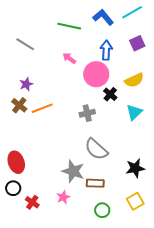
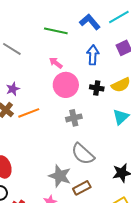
pink circle: (96, 74) -> (66, 85), moved
black cross: (110, 94) -> (97, 88), moved, turned -32
brown rectangle: (95, 183) -> (82, 188), turned -30

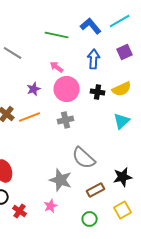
purple star: (13, 89) -> (34, 89), moved
gray cross: (74, 118) -> (66, 120), moved
brown rectangle: (82, 188) -> (96, 190), moved

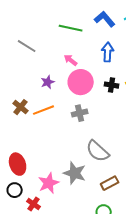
pink star: (51, 206) -> (49, 183), moved, size x1.5

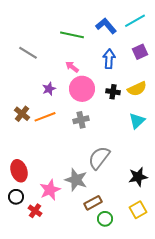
gray semicircle: (98, 151) -> (99, 158), turned 85
brown rectangle: (110, 183) -> (93, 203), moved

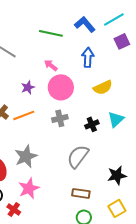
purple square: (140, 52) -> (122, 41), moved
yellow semicircle: (137, 89) -> (103, 87), moved
black cross: (113, 92) -> (92, 124), moved, turned -32
gray star: (76, 180) -> (26, 156), moved, turned 30
brown rectangle: (93, 203) -> (81, 193), moved, turned 36

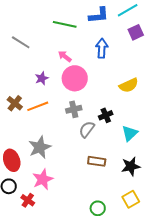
blue L-shape: (85, 24) -> (99, 15), turned 125
yellow semicircle: (103, 87) -> (129, 85), moved
cyan triangle: (116, 119) -> (130, 133), moved
gray semicircle: (78, 156) -> (87, 129), moved, size x0.7
brown rectangle: (81, 193) -> (97, 161), moved

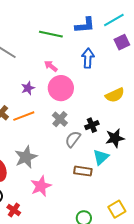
gray cross: (74, 109) -> (60, 119), turned -35
cyan triangle: (130, 133) -> (101, 157), moved
black star: (131, 166) -> (115, 138), moved
pink star: (43, 179) -> (41, 186), moved

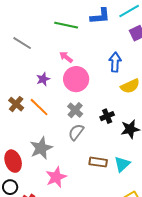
blue arrow: (88, 58) -> (115, 62), moved
orange line: (24, 116) -> (39, 107), turned 65
gray semicircle: (73, 139) -> (76, 132), moved
cyan triangle: (101, 157) -> (122, 164), moved

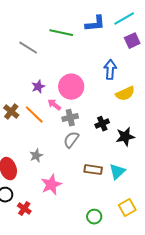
gray line: (22, 43) -> (28, 48), moved
pink arrow: (66, 57) -> (54, 105), moved
gray cross: (75, 110) -> (70, 118), turned 35
gray star: (41, 148) -> (36, 156), size x0.6

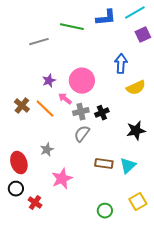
gray line: (28, 48) -> (39, 42), turned -48
black cross: (102, 124) -> (102, 113), moved

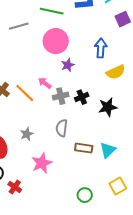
purple star: (49, 81) -> (68, 65), moved
pink circle: (82, 81) -> (56, 41), moved
black star: (136, 131) -> (108, 107), moved
gray semicircle: (82, 134) -> (62, 128), moved, turned -30

